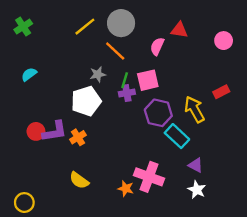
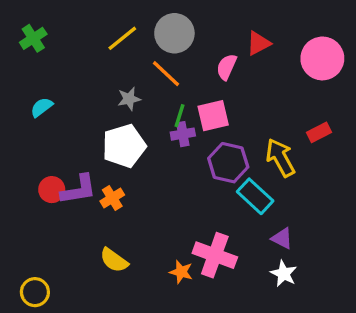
red triangle: (179, 30) -> (258, 43), turned -36
pink circle: (224, 41) -> (322, 58), size x1.6
gray star: (98, 74) -> (129, 99), moved

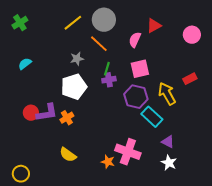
pink circle: (322, 58) -> (192, 35), size x0.7
pink square: (213, 116) -> (140, 69), moved

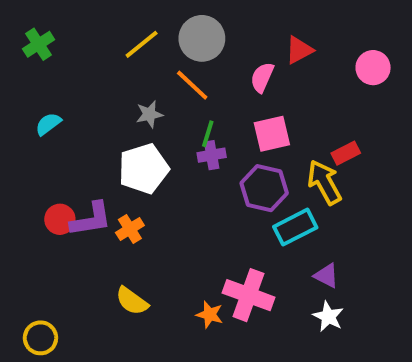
red rectangle: (190, 79) -> (346, 153), moved
cyan rectangle: (152, 117) -> (295, 227), turned -70

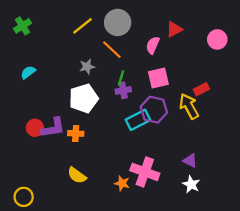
cyan rectangle: (295, 227) -> (138, 120), moved
orange cross: (130, 229) -> (76, 133), turned 35

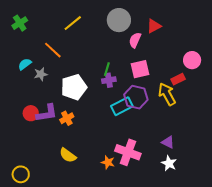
gray circle: (118, 22) -> (119, 20), moved
pink circle: (217, 39) -> (192, 60), moved
orange line: (112, 50) -> (53, 50), moved
gray star: (87, 67) -> (41, 74), moved
orange cross: (76, 133) -> (67, 118), turned -32

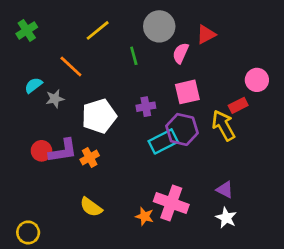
green line: (107, 69) -> (134, 56), moved, turned -32

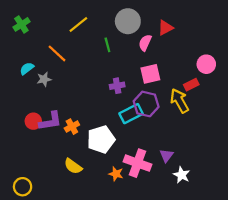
white pentagon: (99, 116) -> (101, 139), moved
purple triangle: (225, 190) -> (167, 156), moved, turned 40

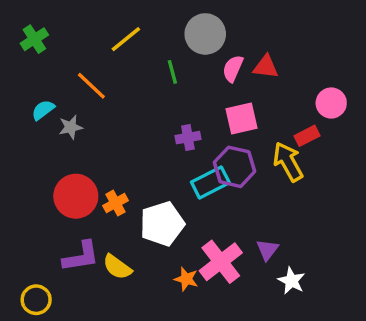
red triangle: (165, 28) -> (266, 67), moved, turned 35
red circle: (33, 121) -> (76, 196), moved, size x1.6
purple L-shape: (50, 121) -> (81, 257), moved
pink cross: (138, 163) -> (221, 262), turned 32

